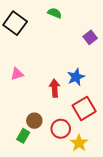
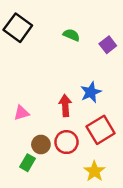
green semicircle: (55, 13) -> (71, 35), moved
pink triangle: (17, 74) -> (21, 113), moved
red circle: (61, 129) -> (66, 142), moved

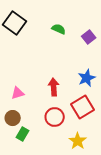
blue star: (91, 92) -> (87, 78), moved
brown circle: (41, 144) -> (13, 118), moved

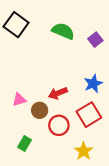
green semicircle: (59, 29) -> (63, 31), size x1.5
red arrow: (54, 87) -> (58, 93), turned -108
brown circle: (13, 118) -> (40, 110), moved

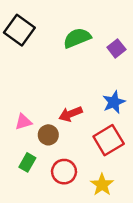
green semicircle: (63, 31) -> (77, 38), turned -45
red circle: (59, 125) -> (64, 172), moved
green rectangle: (25, 144) -> (27, 162), moved

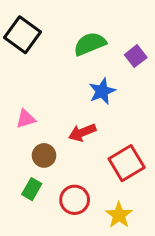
blue star: (114, 102) -> (102, 91), moved
pink triangle: (23, 122) -> (26, 119), moved
brown circle: (48, 135) -> (44, 155), moved

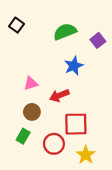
black square: (23, 35) -> (16, 25), size x0.6
pink triangle: (26, 119) -> (31, 83), moved
red square: (127, 163) -> (76, 124), moved, turned 30

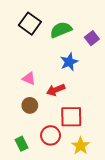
black square: (16, 25) -> (30, 24), moved, size x1.5
pink triangle: (31, 83) -> (29, 78), turned 40
green rectangle: (23, 136) -> (22, 144), moved, turned -56

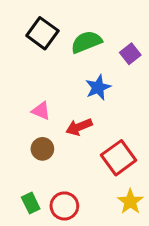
red square: (71, 117) -> (119, 158), moved, turned -35
red circle: (51, 135) -> (64, 206), moved
yellow star: (81, 146) -> (130, 202), moved

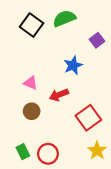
green semicircle: (86, 42) -> (64, 18), moved

